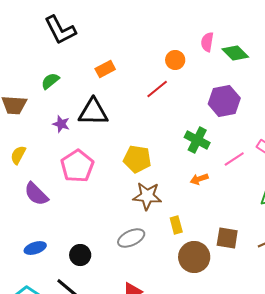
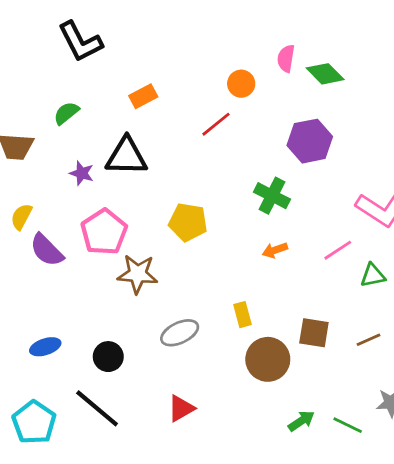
pink line: (234, 159) -> (338, 250), moved
purple semicircle: (36, 194) -> (47, 250), moved
brown star: (147, 196) -> (138, 274), moved

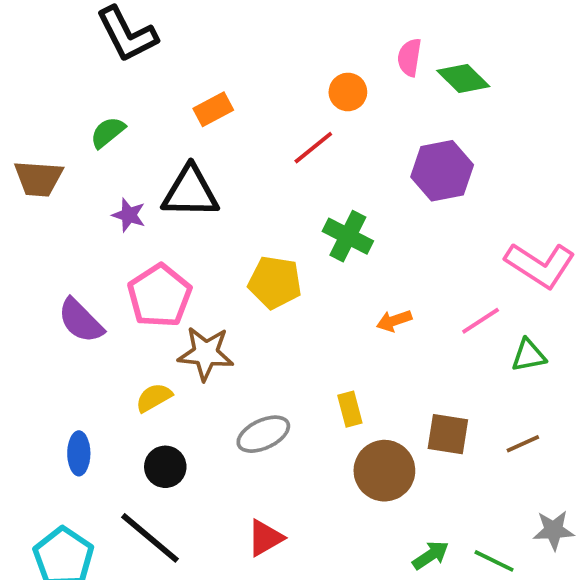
green cross: (272, 196) -> (348, 236), moved
yellow semicircle: (21, 217) -> (154, 398), moved, turned 32
blue ellipse: (45, 347) -> (79, 453), turned -72

